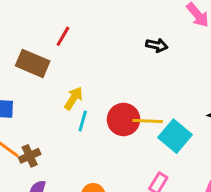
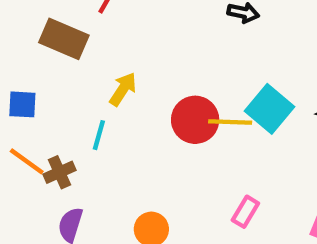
cyan line: (83, 121) -> (99, 135), moved
cyan square: (175, 136) -> (269, 109), moved

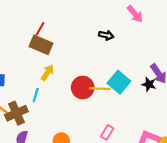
brown rectangle: (64, 39) -> (41, 45), moved
brown cross: (59, 172) -> (16, 113), size x1.5

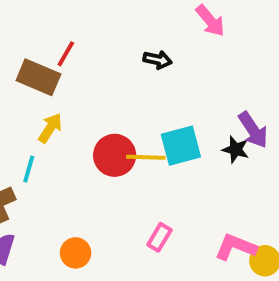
red line: (40, 29) -> (66, 54), moved
cyan square: (119, 82) -> (181, 146), turned 35

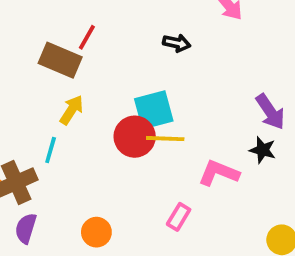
cyan square: (181, 146) -> (154, 110), moved
black star: (236, 149) -> (263, 150), moved
pink L-shape: (236, 247) -> (219, 173), moved

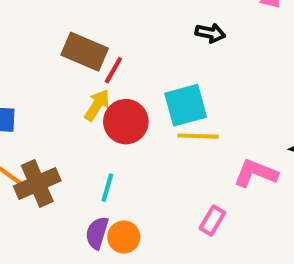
red line: (87, 37) -> (113, 70), moved
red circle: (135, 137) -> (126, 122), moved
cyan line: (51, 150) -> (107, 188), moved
purple semicircle: (26, 228) -> (97, 233), moved

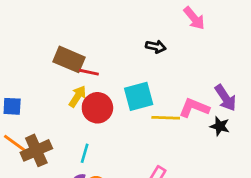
red line: (113, 70) -> (89, 72), turned 72
yellow line: (198, 136) -> (166, 118), moved
pink L-shape: (256, 173) -> (194, 108), moved

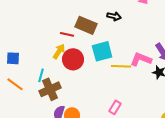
brown rectangle: (69, 59) -> (86, 25), moved
brown cross: (36, 150) -> (50, 89), moved
cyan line: (85, 153) -> (41, 75), moved

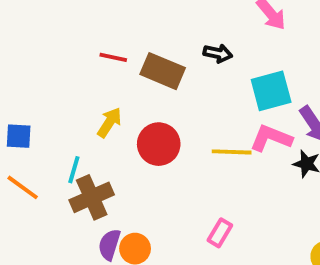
red line: (67, 34) -> (113, 57), moved
cyan square: (102, 51) -> (271, 91), moved
red circle: (73, 59) -> (159, 144), moved

